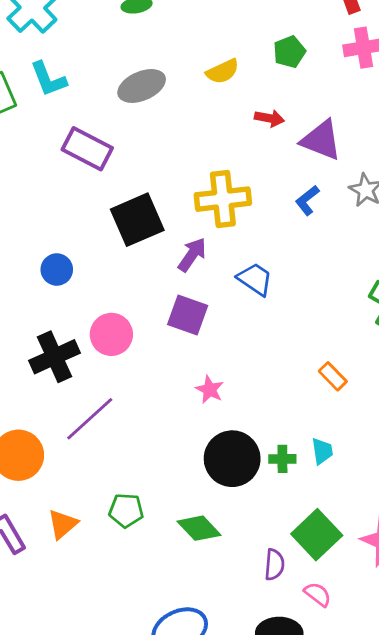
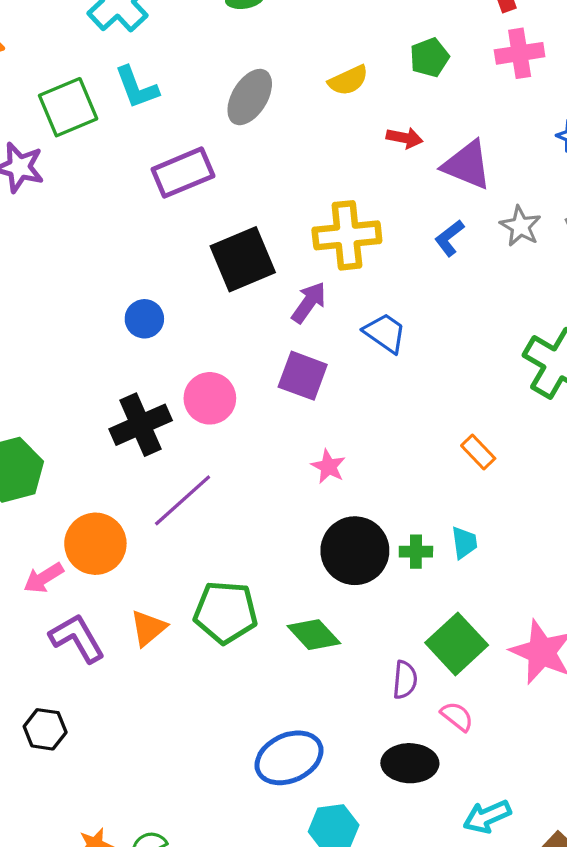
gray ellipse: (142, 86) -> (250, 97), turned -36
purple rectangle: (87, 149) -> (183, 173), turned -51
green pentagon: (126, 510) -> (226, 612), size x1.5

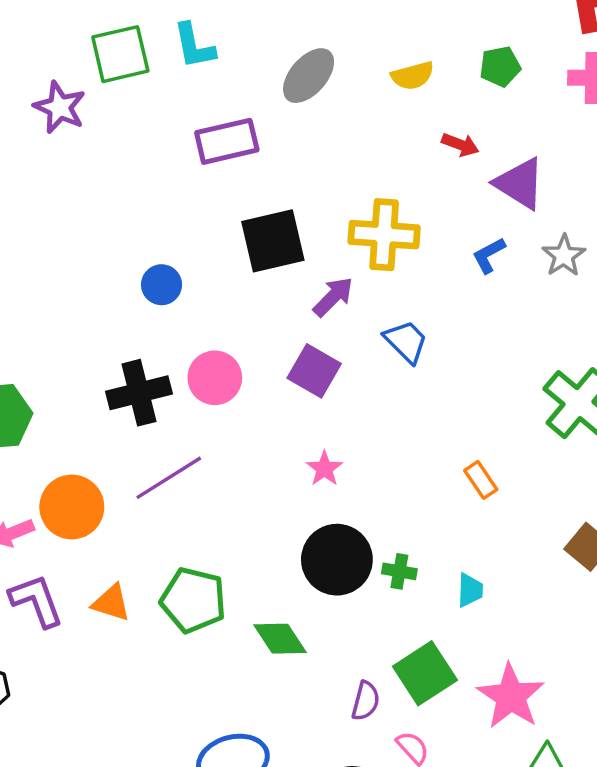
cyan trapezoid: (464, 543) -> (470, 590), moved
orange triangle: (148, 628) -> (111, 603), turned 48

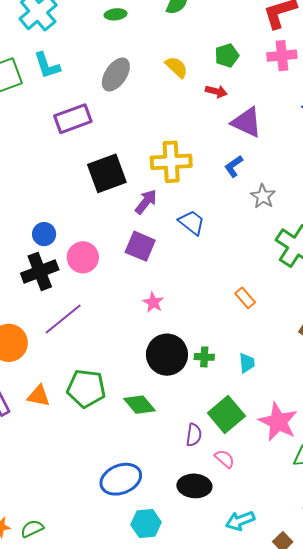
yellow semicircle: (413, 76) -> (176, 67), turned -115
red arrow: (460, 145) -> (216, 91), moved
gray star: (564, 256) -> (263, 196), moved
blue circle: (162, 285) -> (44, 234), moved

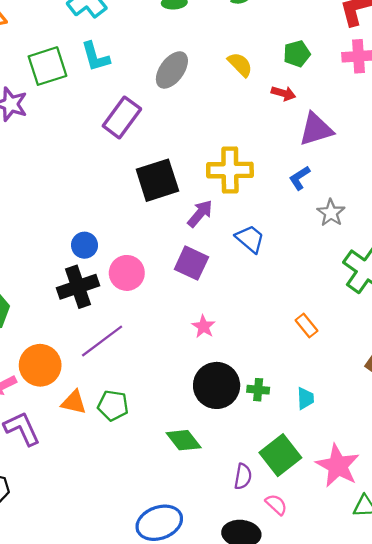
purple rectangle: (73, 119) -> (122, 117), turned -36
purple triangle: (247, 122) -> (316, 129), turned -44
green pentagon: (86, 388) -> (113, 406), moved, size x0.7
orange triangle: (39, 396) -> (74, 402), moved

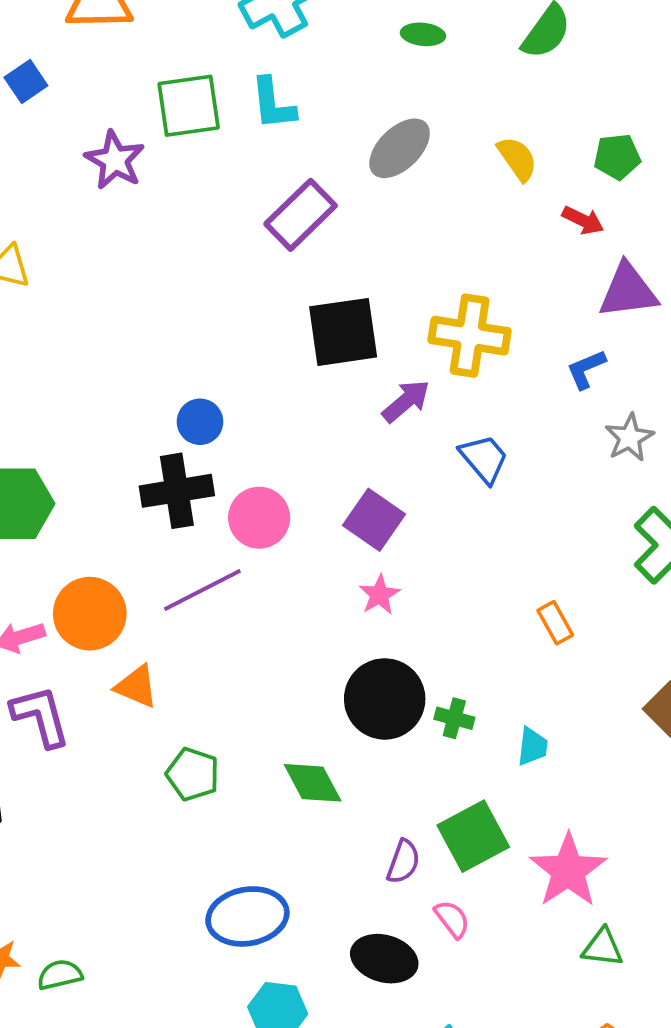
purple square: (191, 263) -> (374, 520), moved
pink circle: (127, 273) -> (259, 518), moved
green pentagon: (113, 406) -> (193, 774), moved

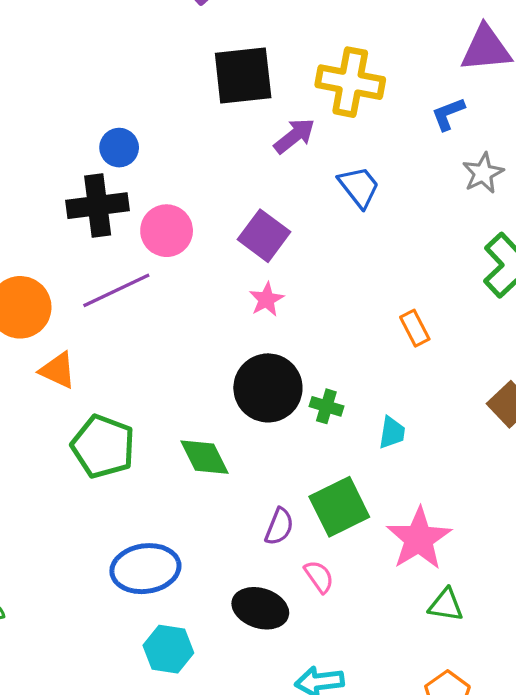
green pentagon: (193, 774) -> (103, 446), size x1.4

